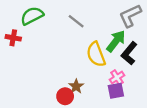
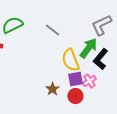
purple square: (116, 91) -> (75, 79), moved
red circle: (65, 96) -> (75, 96), moved

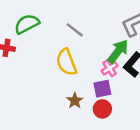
yellow semicircle: (70, 60) -> (66, 62), moved
pink cross: (89, 81) -> (110, 68), moved

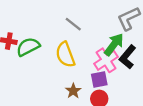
green semicircle: (27, 24) -> (28, 47), moved
pink cross: (110, 68) -> (106, 60), size x1.5

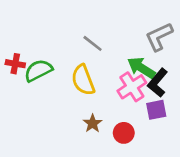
green arrow: (114, 44) -> (141, 68), turned -95
purple square: (99, 80) -> (156, 110), moved

